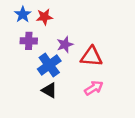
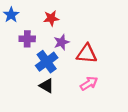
blue star: (23, 14) -> (11, 15), moved
red star: (44, 17) -> (51, 18), moved

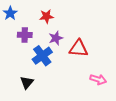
pink arrow: (89, 83) -> (98, 79), moved, turned 49
black triangle: (47, 86) -> (27, 83), moved, turned 40

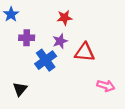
red star: (46, 16) -> (65, 18), moved
black triangle: (27, 83) -> (20, 89), moved

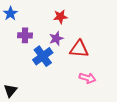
pink arrow: (106, 86) -> (87, 78), moved
black triangle: (20, 89) -> (10, 91), moved

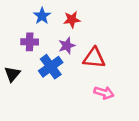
blue star: (10, 13) -> (42, 16), moved
black triangle: (10, 91) -> (12, 74), moved

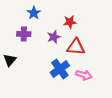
red star: (72, 20) -> (70, 22), moved
blue cross: (51, 67) -> (60, 69), moved

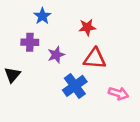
purple star: (54, 37) -> (56, 55), moved
pink arrow: (84, 75) -> (118, 93), moved

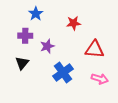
red triangle: (95, 58) -> (95, 49), moved
black triangle: (12, 75) -> (22, 63), moved

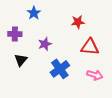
red star: (74, 23) -> (78, 22), moved
purple cross: (25, 36) -> (15, 34), moved

